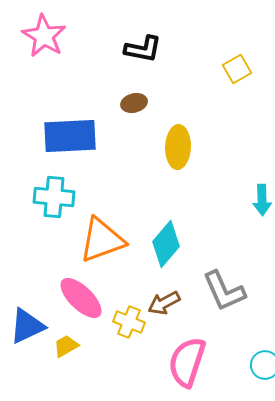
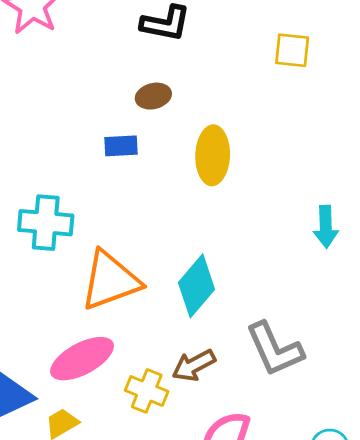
yellow square: (237, 69) -> (292, 50), turned 36
blue rectangle: (70, 136) -> (121, 146), moved, size x0.5
pink ellipse: (81, 298) -> (82, 359), turned -72

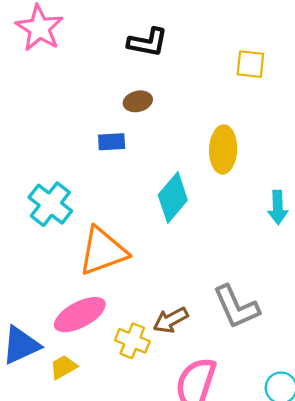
yellow ellipse: (213, 155) -> (223, 149), moved
cyan cross: (46, 223) -> (50, 204), turned 33
cyan diamond: (196, 286) -> (173, 198), moved

